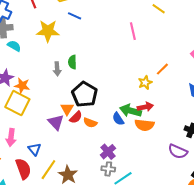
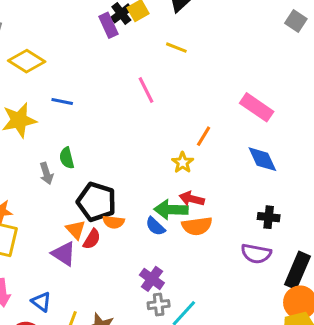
blue line: (75, 16) -> (62, 101), moved
red arrow: (145, 107) -> (192, 199), turned -140
orange semicircle: (90, 123) -> (113, 222), moved

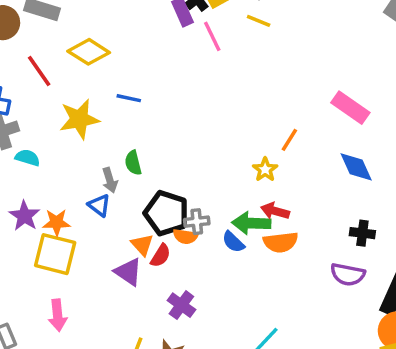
yellow line: (176, 48) -> (259, 21), moved
pink line: (146, 90) -> (212, 36), moved
purple cross: (152, 279) -> (181, 305), moved
blue triangle: (41, 302) -> (99, 205), moved
gray cross: (159, 305) -> (197, 222), moved

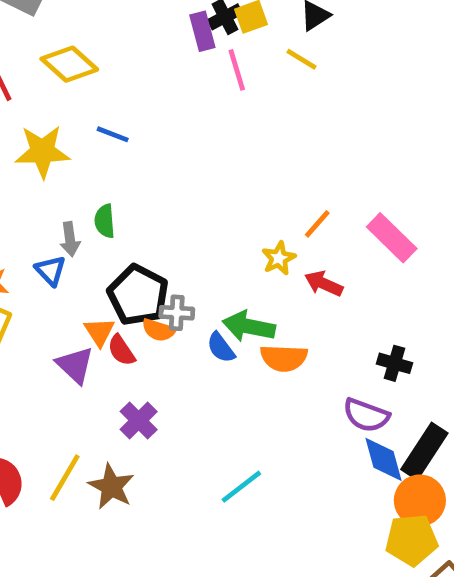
pink rectangle: (350, 108) -> (392, 238), moved
blue diamond: (356, 167) -> (383, 459), moved
red arrow: (275, 211) -> (324, 284), moved
red semicircle: (161, 256) -> (121, 350), turned 105

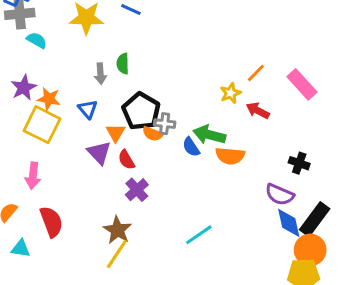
blue triangle: (51, 271) -> (88, 109), moved
red semicircle: (121, 350) -> (126, 160), moved
yellow line: (65, 478) -> (117, 254), moved

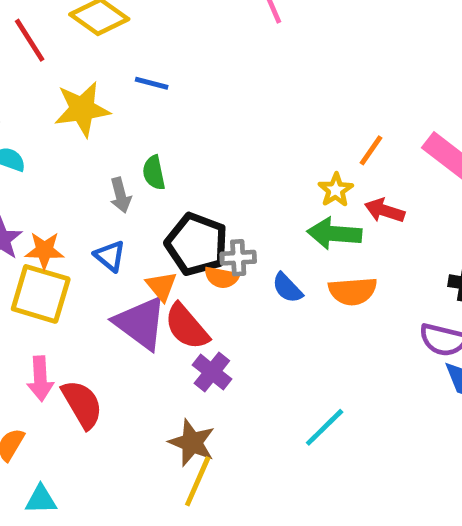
green arrow: (209, 135) -> (334, 234), moved
purple triangle: (99, 153) -> (141, 323), size x1.4
red semicircle: (126, 160) -> (187, 327), size x1.5
red semicircle: (51, 222) -> (82, 404), moved

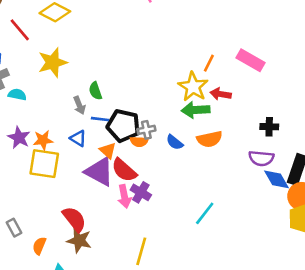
blue line: (152, 83) -> (100, 119), moved
yellow star: (336, 190) -> (193, 87), size x1.6
pink arrow: (40, 379) -> (124, 196), moved
brown star: (192, 443) -> (79, 241), moved

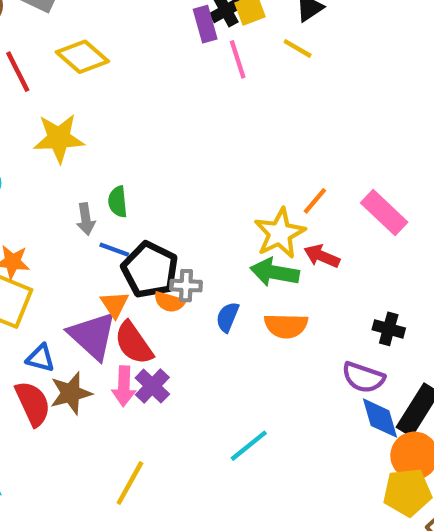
blue triangle: (78, 138) -> (40, 358), moved, turned -30
blue semicircle: (175, 142) -> (227, 317), turned 60
brown star: (79, 241) -> (71, 393), moved, turned 30

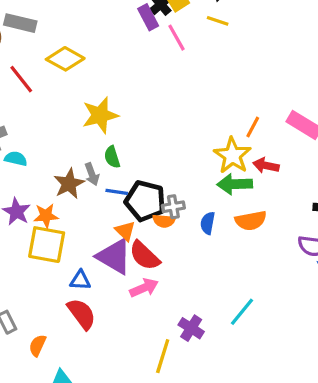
yellow star: (59, 138) -> (100, 115), moved
pink arrow: (124, 386) -> (144, 288), turned -104
purple cross: (152, 386) -> (191, 328), moved
brown star: (71, 393) -> (69, 184), moved

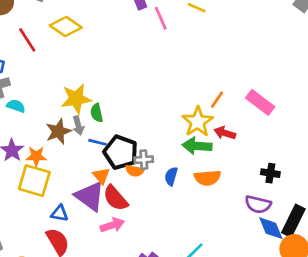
yellow star: (100, 115) -> (76, 99), moved

